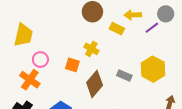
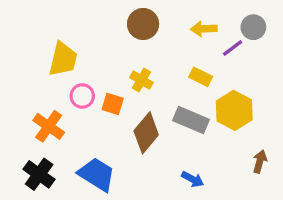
yellow rectangle: (117, 29) -> (201, 77), moved
yellow trapezoid: (23, 35) -> (63, 59), moved
pink circle: (40, 60) -> (82, 96), moved
gray rectangle: (124, 75) -> (191, 120), size x1.5

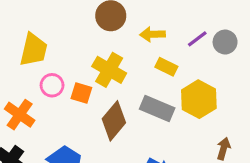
gray circle: (253, 27) -> (225, 42), moved
yellow arrow: (204, 29) -> (152, 34), moved
yellow cross: (141, 80) -> (109, 70), size x1.5

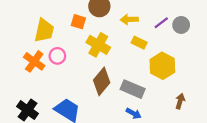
orange square: (81, 93) -> (78, 22), moved
gray rectangle: (157, 108) -> (133, 89), moved
orange cross: (20, 115) -> (34, 61), moved

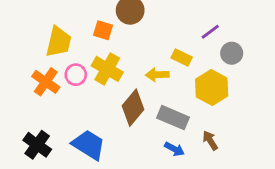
yellow arrow: (129, 19) -> (157, 75), moved
gray circle: (181, 25) -> (232, 53), moved
yellow cross: (98, 45) -> (107, 69), moved
brown arrow: (180, 101) -> (210, 140), moved, turned -48

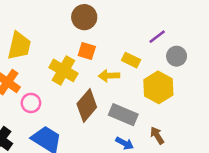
orange square: (103, 30) -> (87, 51), moved
pink circle: (76, 75) -> (31, 103), moved

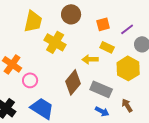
yellow trapezoid: (19, 46) -> (33, 21), moved
orange square: (87, 51) -> (103, 24), moved, turned -32
yellow cross: (63, 70) -> (55, 42), moved

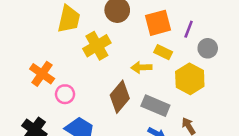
orange square: (103, 24) -> (158, 23), size x1.5
purple line: (127, 29) -> (189, 29), turned -32
yellow cross: (55, 42) -> (97, 46), turned 30

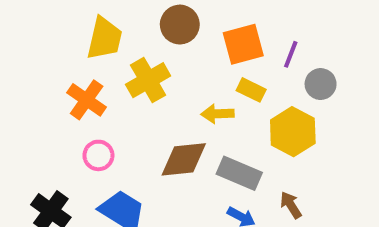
orange cross: (42, 74) -> (87, 100), moved
brown diamond: (120, 97) -> (184, 159), turned 44

